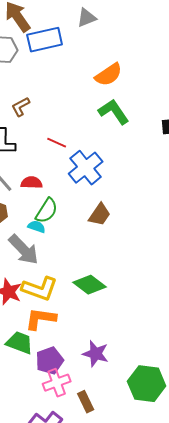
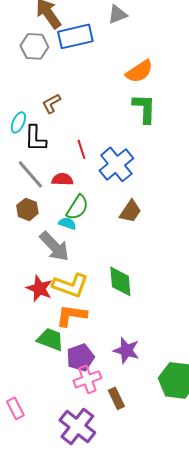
green L-shape: (114, 112) -> (144, 108), turned 36
red line: (57, 143) -> (81, 149), moved, turned 48
green diamond: (90, 285) -> (120, 281), turned 48

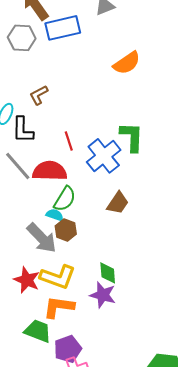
green L-shape: (144, 108) -> (132, 137), moved
red semicircle: (62, 179) -> (50, 171), size x1.6
brown hexagon: (27, 209) -> (66, 230), moved
green diamond: (120, 281) -> (108, 273), size x0.7
purple star: (126, 350) -> (103, 295), moved

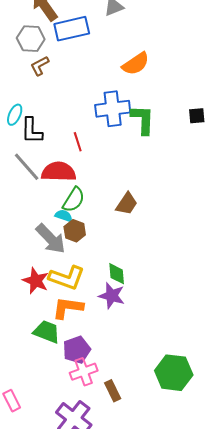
brown L-shape: (39, 95) -> (40, 66), moved
green L-shape: (132, 137) -> (143, 120), moved
blue cross: (104, 156) -> (113, 109), moved, turned 32

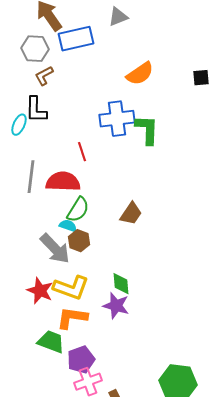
black square: (197, 116) -> (201, 78), moved
black L-shape: (32, 131) -> (36, 110), moved
gray line: (27, 167) -> (31, 177), turned 48

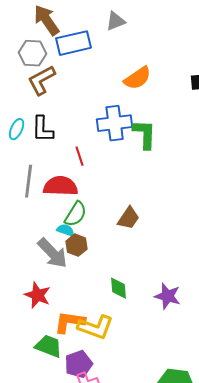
brown L-shape: (44, 76) -> (42, 80), size x1.5
black L-shape: (36, 110) -> (43, 129), moved
yellow L-shape: (71, 288) -> (96, 327), moved
purple star: (116, 306) -> (168, 296), moved

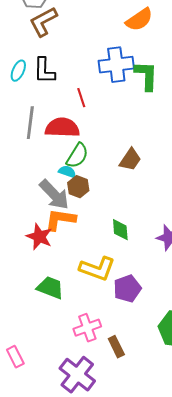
orange L-shape: (70, 322) -> (60, 220), moved
purple pentagon: (79, 364) -> (127, 289), moved

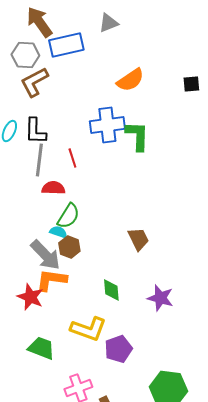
gray line: (30, 123) -> (39, 160), moved
red semicircle: (62, 128) -> (53, 188), size x0.7
brown trapezoid: (130, 160) -> (138, 239), moved, turned -60

